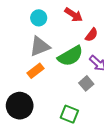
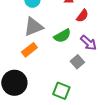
green semicircle: (70, 56) -> (62, 36), size x0.7

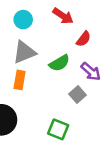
orange rectangle: (29, 50) -> (20, 80), turned -42

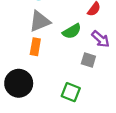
gray square: (78, 94) -> (88, 60), turned -32

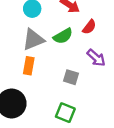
green semicircle: (72, 31) -> (63, 36), moved
gray square: (88, 60) -> (71, 77), moved

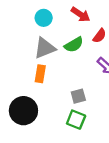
gray square: (71, 77) -> (78, 96), moved, turned -32

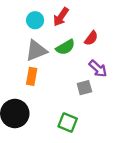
red arrow: (81, 14) -> (61, 17), moved, turned 90
gray square: (78, 96) -> (84, 88), moved

